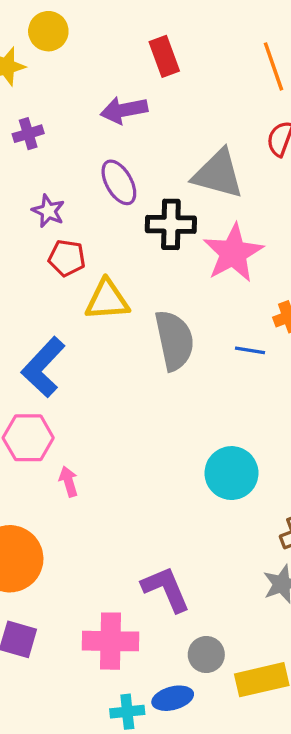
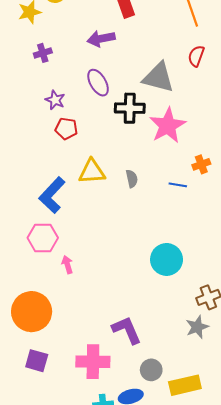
yellow triangle: (107, 300) -> (92, 172), moved
gray semicircle: (174, 340) -> (132, 179), size x0.5

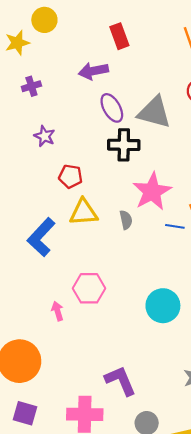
purple ellipse: (98, 83) -> (112, 108), moved
pink star: (168, 126) -> (152, 192), moved
red pentagon: (66, 129) -> (71, 176), moved
pink hexagon: (43, 238) -> (89, 288), moved

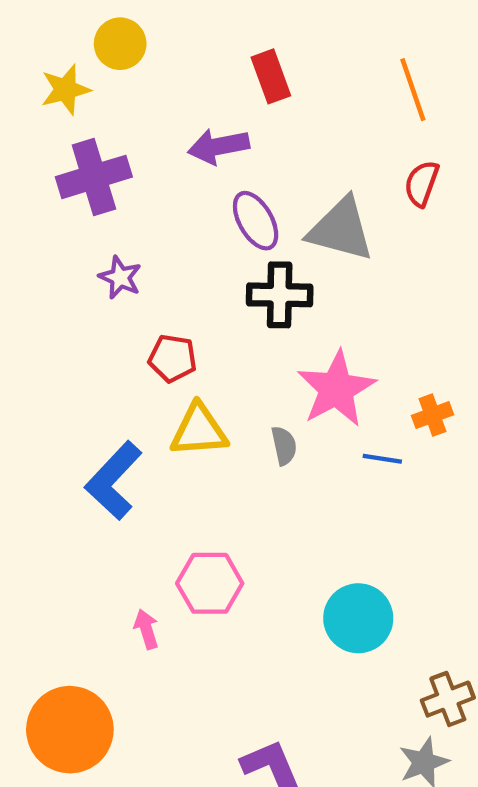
purple cross: (31, 86) -> (94, 177), size x1.8

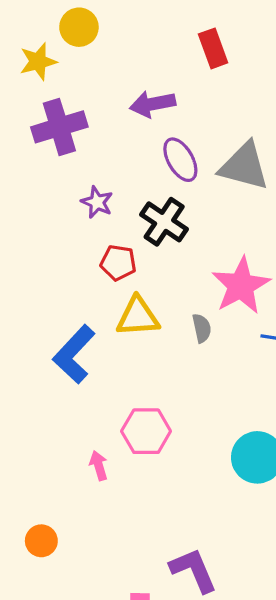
red rectangle: (271, 76) -> (213, 48), moved
purple star: (120, 277) -> (97, 202), moved
black cross: (280, 295) -> (164, 222), moved, turned 33
orange circle: (70, 730) -> (41, 541), size x0.5

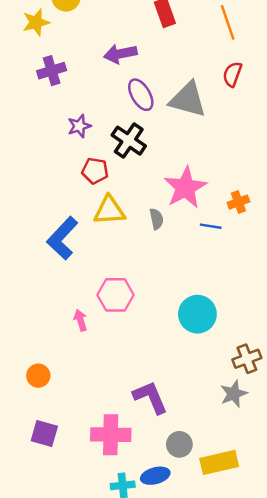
purple cross: (59, 127) -> (52, 71), size x0.7
purple star: (97, 202) -> (79, 126), turned 30

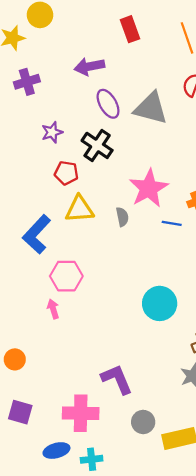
pink hexagon: (115, 295) -> (66, 276), moved
blue ellipse: (155, 476) -> (56, 451), moved

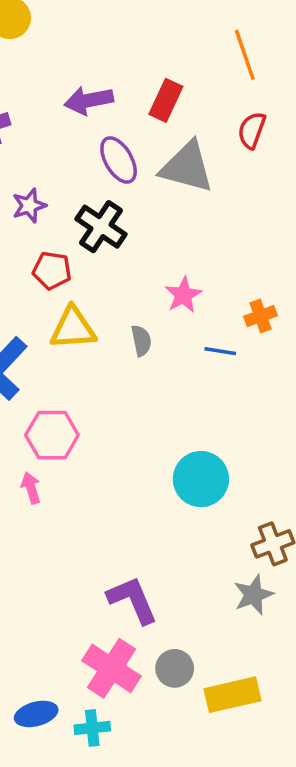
red rectangle: (130, 29) -> (166, 100), moved, turned 45
pink star: (149, 188) -> (183, 295), size x0.6
pink cross: (81, 413) -> (112, 668), moved, turned 32

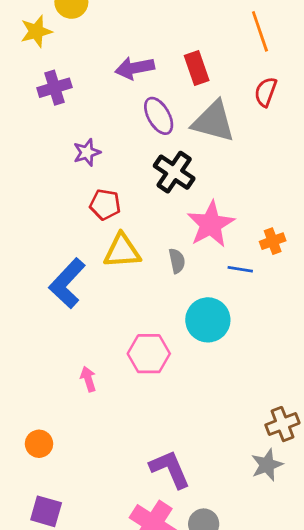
red rectangle: (166, 100) -> (197, 68), turned -44
black cross: (101, 227) -> (174, 172), moved
pink star: (183, 295) -> (211, 224), size x1.6
pink hexagon: (52, 435) -> (149, 354), moved
cyan circle: (201, 479) -> (208, 320), moved

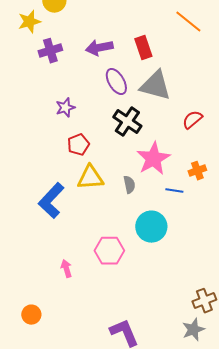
orange line: (260, 31) -> (188, 22), turned -32
purple cross: (54, 88) -> (50, 51), moved
red semicircle: (266, 92) -> (192, 120), moved, turned 30
red pentagon: (105, 205) -> (78, 145), turned -30

